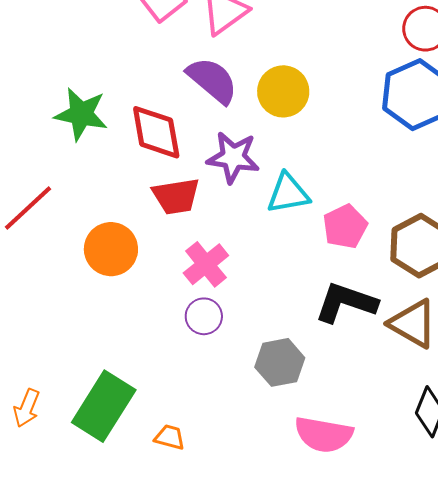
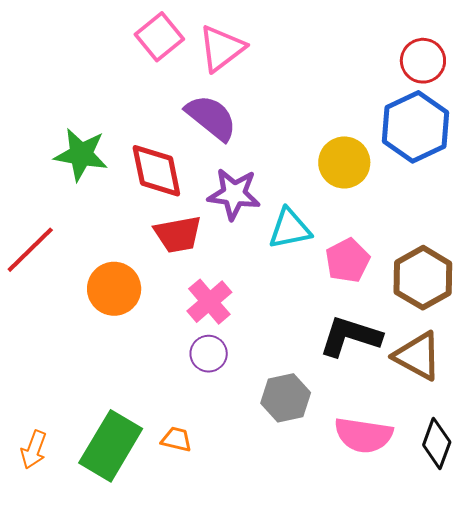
yellow circle: (283, 91) -> (344, 162), moved
pink semicircle: (324, 435) -> (363, 435), moved
orange trapezoid: (170, 437) -> (177, 439), moved

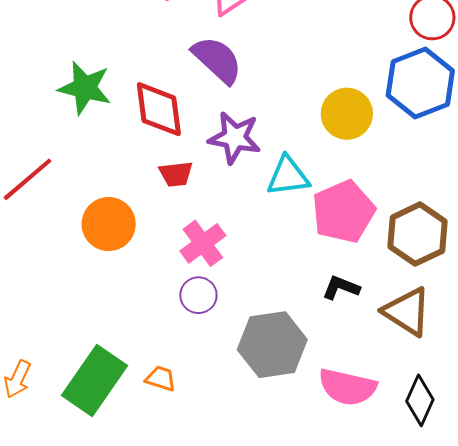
red trapezoid: (178, 234) -> (176, 174), size x0.7
pink pentagon: (347, 260) -> (343, 212), size x1.4
black L-shape: (350, 336) -> (341, 288), size x0.6
gray hexagon: (286, 398) -> (272, 345), size x1.4

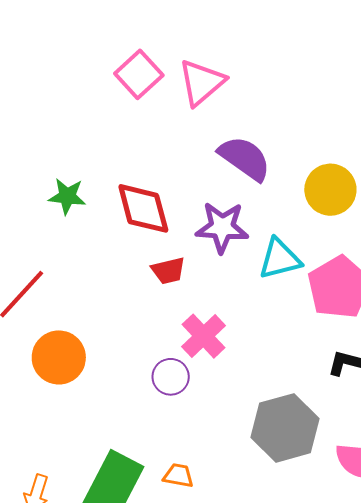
purple semicircle: (217, 60) -> (245, 158), moved
green star: (85, 88) -> (67, 196), size x0.7
orange circle: (109, 224) -> (59, 357), moved
purple circle: (198, 295) -> (171, 377), moved

